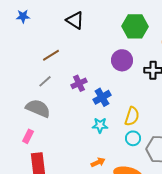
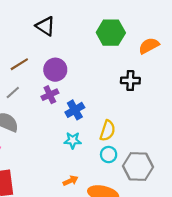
purple circle: (122, 60) -> (55, 70), moved

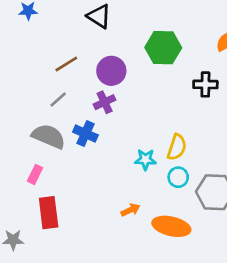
green hexagon: (111, 33) -> (163, 48), moved
blue cross: (75, 110) -> (85, 134), moved, turned -36
cyan star: (73, 140) -> (145, 159), moved

